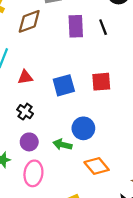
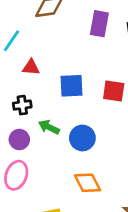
black cross: (25, 112) -> (22, 105), turned 35
green arrow: (63, 145) -> (49, 127), moved

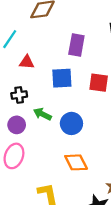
purple rectangle: (99, 24) -> (76, 45), moved

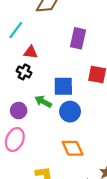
blue square: (62, 78) -> (63, 86), moved
black cross: (19, 95) -> (24, 72), moved, turned 32

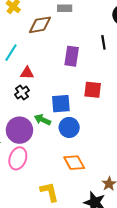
black cross: (24, 72) -> (22, 93), turned 32
purple circle: (19, 111) -> (19, 130), size x1.6

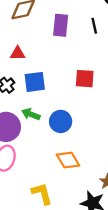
purple rectangle: (72, 56) -> (61, 25), moved
red triangle: (27, 73) -> (18, 53), moved
blue square: (61, 104) -> (35, 82), moved

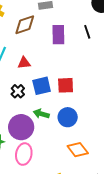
red square: (85, 79) -> (66, 85), moved

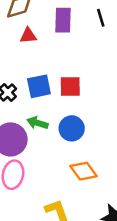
red triangle: (24, 63) -> (28, 36), moved

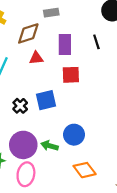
red square: (70, 87) -> (71, 75), moved
green arrow: (37, 123) -> (49, 146), moved

